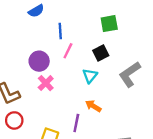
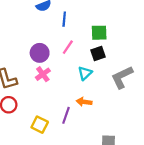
green square: (109, 24) -> (99, 33), moved
blue line: (60, 31) -> (64, 19), moved
orange arrow: (93, 106) -> (84, 102), turned -32

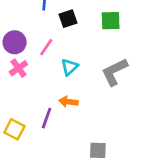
green square: (99, 33) -> (111, 21), moved
pink line: (68, 47) -> (46, 47), moved
black square: (98, 54) -> (68, 19), moved

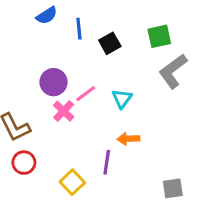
pink line: (46, 47) -> (86, 94), moved, turned 30
gray L-shape: (114, 72) -> (173, 71), moved
yellow square: (14, 129) -> (72, 182), turned 30

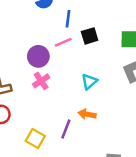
pink line: (86, 94) -> (63, 42), moved
yellow square: (72, 182) -> (35, 138), turned -30

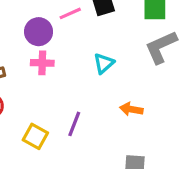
pink cross: (41, 81) -> (42, 63), turned 36
orange arrow: (87, 114) -> (131, 109), moved

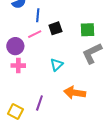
orange arrow: (131, 109) -> (75, 93), size x1.5

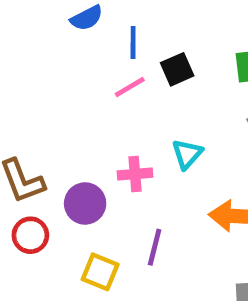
purple circle: (15, 46) -> (85, 203), moved
pink cross: (18, 66) -> (135, 174), moved

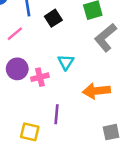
pink line: (130, 87) -> (15, 34), moved
purple circle: (85, 203) -> (17, 69), moved

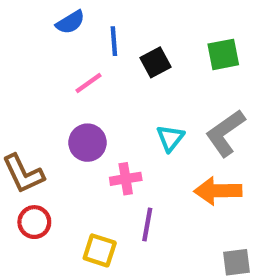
gray L-shape: (106, 38) -> (225, 133), moved
pink cross: (40, 77) -> (126, 179), moved

